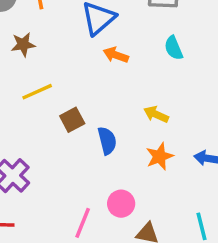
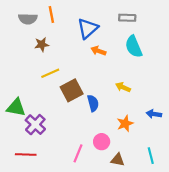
cyan semicircle: (174, 48) -> (134, 47), size x1.5
brown square: (72, 120) -> (72, 90), size x1.5
orange star: (160, 156) -> (125, 124), moved

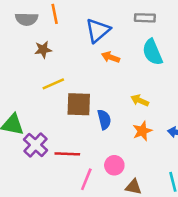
brown square: (72, 90) -> (79, 104), turned 30
orange star: (125, 124) -> (142, 131), moved
red line: (26, 154) -> (67, 154), moved

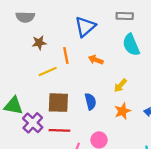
orange line: (55, 14) -> (66, 55), moved
orange arrow: (111, 57) -> (96, 60), moved
yellow arrow: (140, 100) -> (120, 85), turned -72
brown square: (79, 104) -> (58, 103), moved

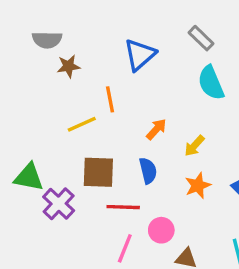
gray rectangle: (125, 16) -> (201, 38), turned 42
brown star: (39, 43) -> (69, 66), moved
orange arrow: (96, 60) -> (156, 129), moved, turned 112
red line: (59, 130) -> (123, 207), moved

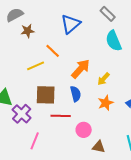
gray semicircle: (47, 40) -> (15, 15), turned 150
orange line: (110, 99) -> (53, 51), turned -35
orange arrow: (156, 129) -> (81, 69), size x1.5
pink line: (125, 248) -> (35, 141), moved

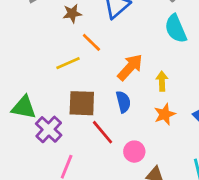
brown star: (28, 31) -> (72, 13), moved
yellow arrow: (104, 79) -> (162, 81), turned 136
red line: (61, 116) -> (103, 132), turned 48

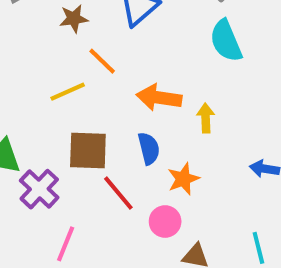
orange arrow: (130, 67) -> (159, 98), turned -124
orange star: (165, 114) -> (183, 179), moved

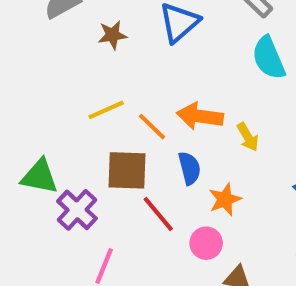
orange line: (102, 61) -> (152, 127), moved
yellow arrow: (206, 118) -> (248, 137), turned 152

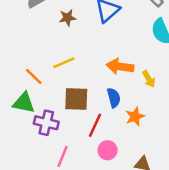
orange line: (152, 127) -> (34, 77), moved
purple cross: (77, 210) -> (46, 123), turned -30
red line: (158, 214) -> (95, 125), turned 65
pink circle: (206, 243) -> (108, 150), moved

